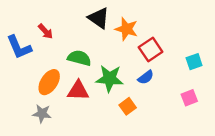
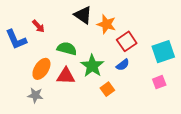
cyan square: (194, 62) -> (163, 52), size x1.6
green star: (110, 78) -> (92, 66), turned 30

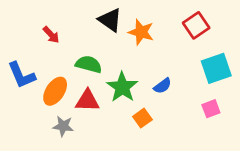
blue L-shape: (16, 39) -> (21, 75), moved
red square: (127, 41) -> (196, 25), moved
gray star: (35, 95) -> (63, 126), moved

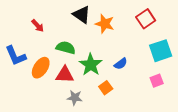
gray star: (63, 126) -> (75, 98), moved

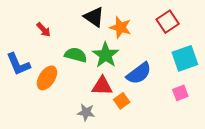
blue semicircle: (121, 64) -> (139, 73), size x1.6
green star: (91, 65) -> (106, 55), moved
red triangle: (65, 75) -> (102, 86), moved

